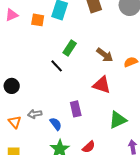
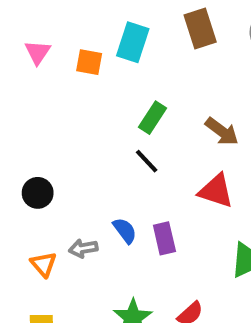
pink triangle: (12, 15) -> (38, 52), turned -32
black line: (57, 66) -> (147, 161), moved
blue semicircle: (56, 124) -> (125, 231), moved

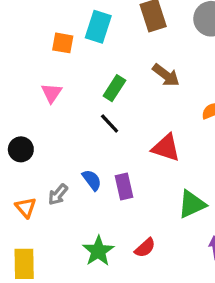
pink triangle: (38, 52) -> (51, 93), moved
brown arrow: (222, 131) -> (166, 75), moved
gray arrow: (83, 248) -> (58, 195), turned -40

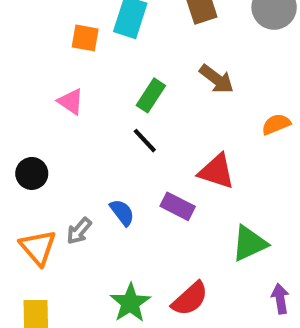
pink triangle: (51, 93) -> (71, 102), turned -30
purple rectangle: (124, 186) -> (178, 206), moved, turned -50
orange triangle: (26, 207) -> (38, 247), size x1.4
red semicircle: (145, 248) -> (190, 299), size x1.4

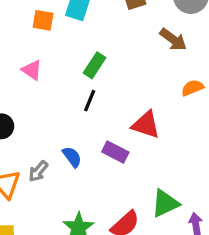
brown arrow: (217, 79) -> (173, 40), moved
black line: (145, 141) -> (90, 101), turned 65
green triangle: (249, 243) -> (165, 203), moved

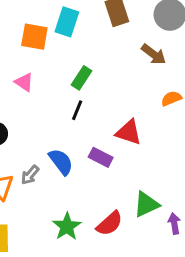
orange square: (43, 20) -> (34, 37), size x1.4
blue semicircle: (72, 157) -> (61, 162), size x1.4

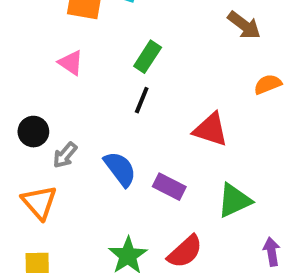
purple rectangle: (101, 157) -> (169, 187), moved
gray arrow: (30, 175) -> (65, 155), moved
green triangle: (146, 204) -> (234, 200), moved

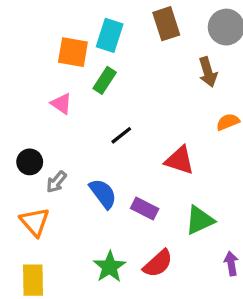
brown arrow: (244, 25) -> (208, 72), turned 36
green rectangle: (148, 57) -> (105, 80), moved
black line: (142, 100) -> (121, 135), turned 30

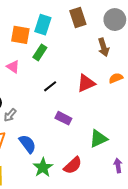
red triangle: (180, 160) -> (86, 83), moved, turned -42
blue semicircle: (103, 194) -> (27, 144), moved
purple rectangle: (145, 209) -> (63, 118), moved

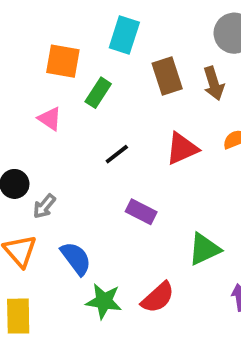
brown rectangle: (78, 17) -> (167, 76), moved
cyan rectangle: (43, 25) -> (124, 35), moved
green star: (43, 168) -> (104, 301), turned -30

